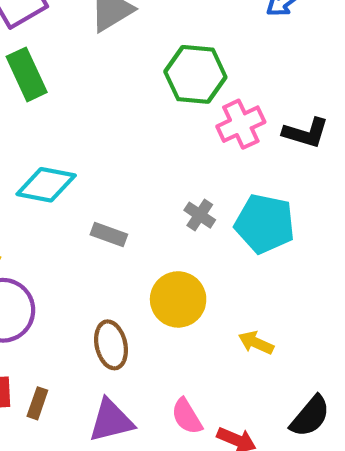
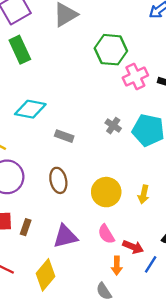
yellow circle: (178, 299) -> (106, 192), moved
yellow arrow: (256, 343) -> (144, 194), turned -102
brown ellipse: (111, 345) -> (58, 180), moved

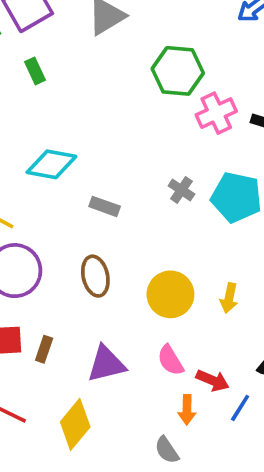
green rectangle: (20, 50) -> (35, 71), size x0.6

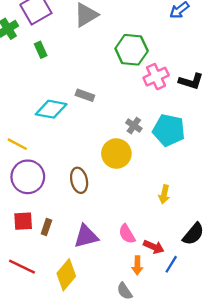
gray rectangle: (105, 206) -> (85, 95), moved
yellow circle: (170, 294) -> (116, 154), moved

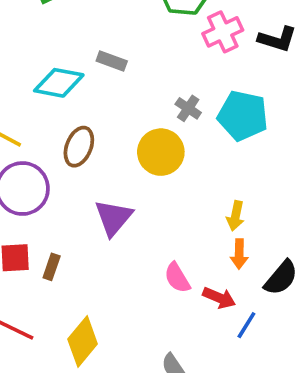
brown ellipse: (79, 180) -> (79, 147), moved, turned 35
purple triangle: (86, 236) -> (113, 218), moved, turned -36
orange arrow: (137, 265) -> (239, 254), moved

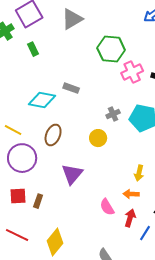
gray cross: (188, 108) -> (113, 114), turned 32
yellow circle: (161, 152) -> (98, 138), size x0.7
orange arrow: (239, 254) -> (131, 194), moved, turned 91
red arrow: (219, 298) -> (130, 218), turned -96

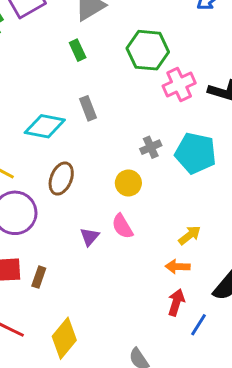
green rectangle: (33, 49) -> (78, 50), moved
gray rectangle: (71, 88) -> (88, 108), turned 49
yellow arrow: (139, 173) -> (190, 235), turned -140
purple triangle: (72, 174) -> (90, 237), size x0.6
pink semicircle: (107, 207) -> (122, 226), moved

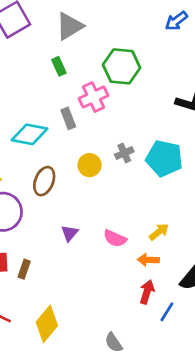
pink cross: (179, 84) -> (94, 97), moved
yellow circle: (128, 183) -> (90, 165), moved
pink semicircle: (122, 226) -> (115, 238), moved, turned -35

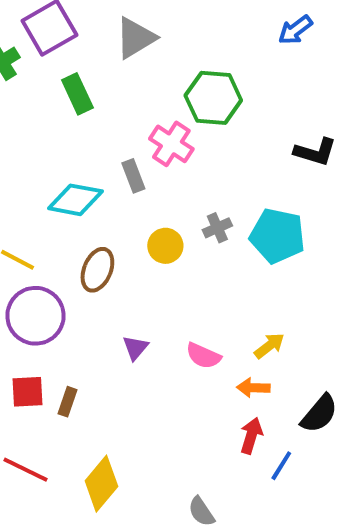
green rectangle: (59, 66) -> (77, 94), moved, size x1.4
pink cross: (94, 97) -> (171, 144), turned -32

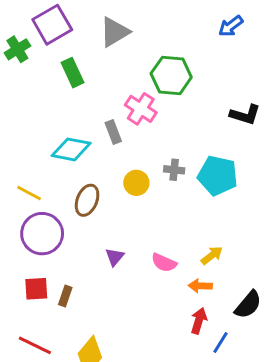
gray cross: (217, 228) -> (174, 170), turned 30

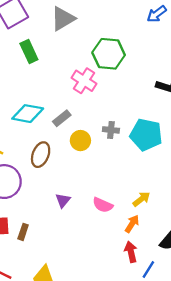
gray rectangle: (113, 132) -> (62, 118), moved, turned 72
orange arrow: (200, 286) -> (132, 224), turned 120
red arrow: (199, 321) -> (131, 252), turned -30

